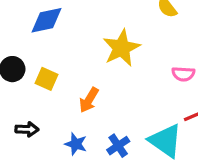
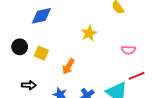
yellow star: (121, 48) -> (89, 33), size x0.7

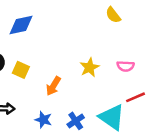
yellow star: (89, 33) -> (89, 67), moved

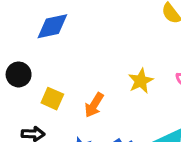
yellow square: (21, 70) -> (52, 99), moved

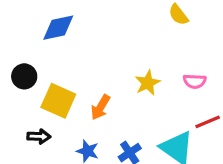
yellow square: (52, 99) -> (58, 101), size x1.5

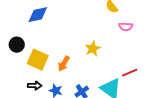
pink semicircle: (195, 81) -> (126, 27), moved
black arrow: (39, 136) -> (35, 86), moved

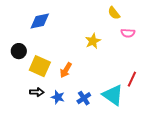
yellow star: (93, 49) -> (93, 41), moved
red line: (130, 73) -> (132, 79), turned -42

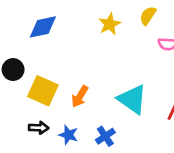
yellow semicircle: (114, 13) -> (148, 16), turned 72
yellow star: (93, 41) -> (110, 24), moved
cyan triangle: (113, 95) -> (132, 99), moved

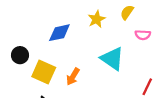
blue diamond: (43, 27) -> (59, 33), moved
cyan triangle: (132, 99) -> (112, 59), moved

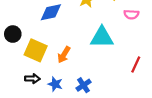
cyan triangle: (112, 59) -> (102, 37), turned -35

